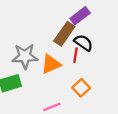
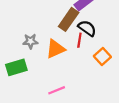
gray star: (25, 56) -> (30, 41), size x0.6
orange square: (81, 88) -> (102, 57), moved

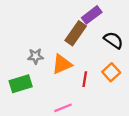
black semicircle: (87, 28) -> (113, 40), moved
red line: (79, 40) -> (85, 79), moved

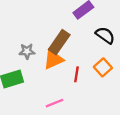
brown rectangle: (76, 33) -> (59, 42), moved

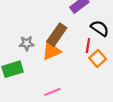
red line: (76, 74) -> (88, 45), moved

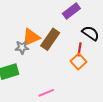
orange triangle: (51, 51) -> (31, 37), moved
orange square: (98, 58) -> (78, 61), moved

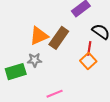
gray star: (22, 47) -> (35, 60), moved

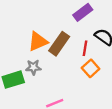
red line: (89, 48) -> (85, 48), moved

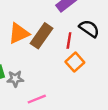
gray star: (33, 67) -> (15, 79), moved

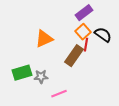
brown rectangle: (41, 36) -> (74, 56), moved
orange square: (75, 62) -> (83, 32), moved

